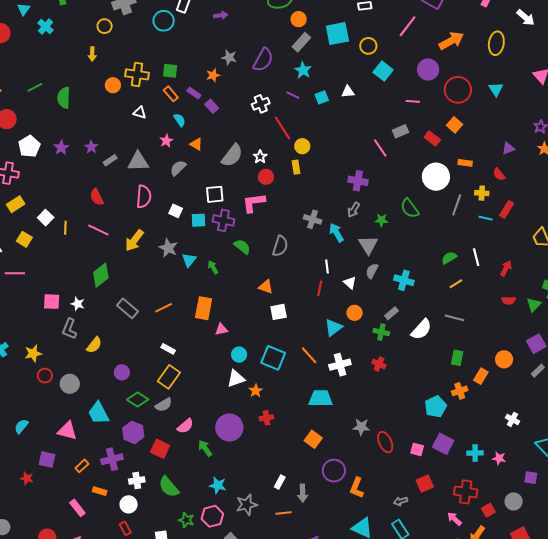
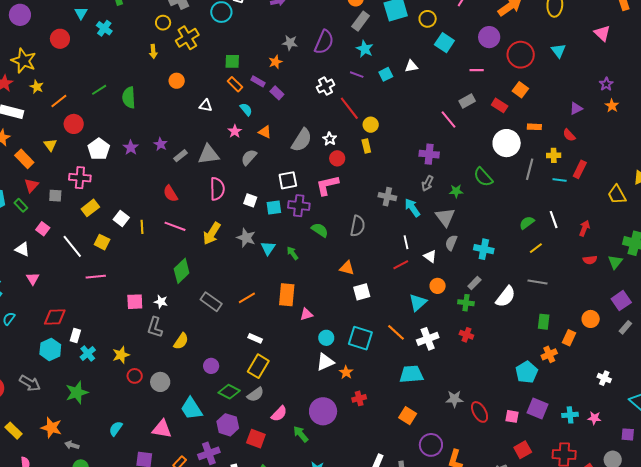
yellow cross: (137, 74) -> (187, 38), moved, turned -35
red line: (320, 288) -> (401, 265), turned 56

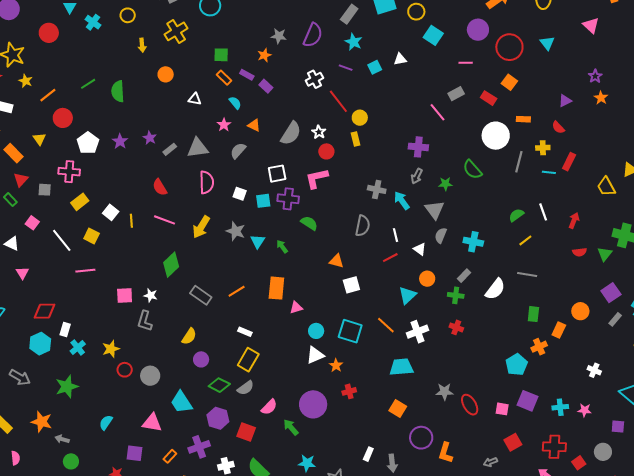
yellow circle: (163, 23) -> (128, 15), moved
gray semicircle: (358, 226) -> (363, 226), moved
yellow semicircle: (181, 341) -> (189, 336), moved

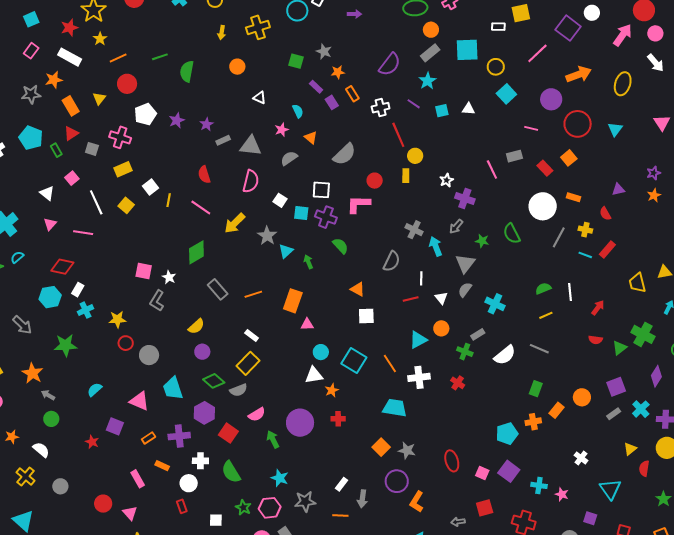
gray star: (279, 36) -> (324, 52), moved
orange rectangle: (224, 78) -> (352, 94), moved
white star: (319, 132) -> (447, 180), moved
pink line: (85, 271) -> (83, 233), moved
gray star: (444, 392) -> (407, 450), moved

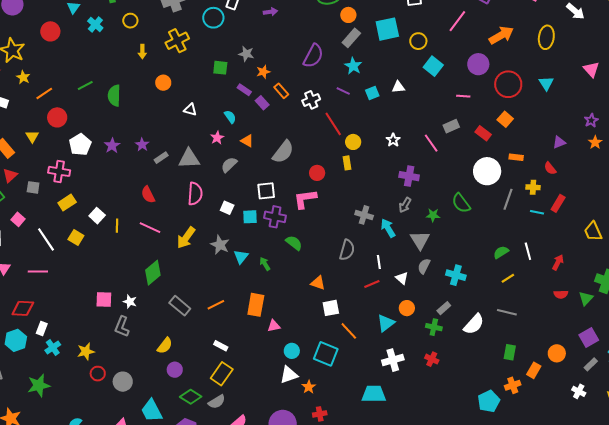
white star: (447, 180) -> (393, 140), moved
orange line: (390, 363) -> (349, 331), moved
white cross: (581, 458) -> (579, 391), moved

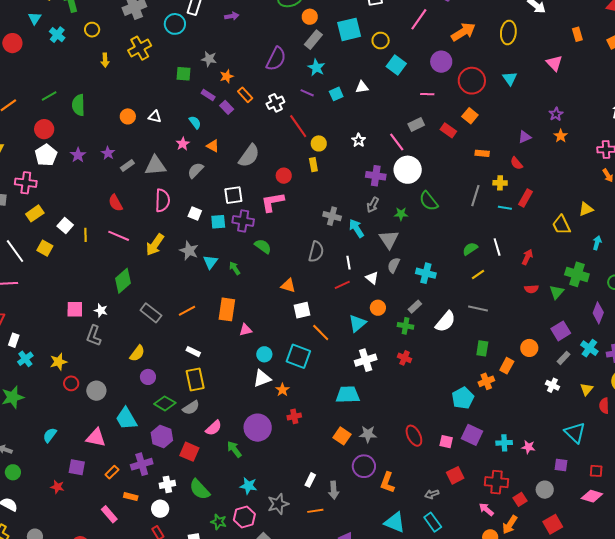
orange circle: (163, 83) -> (128, 116), moved
red circle: (57, 117) -> (44, 129), moved
white circle: (487, 171) -> (408, 170), moved
yellow rectangle: (222, 374) -> (195, 379), turned -45

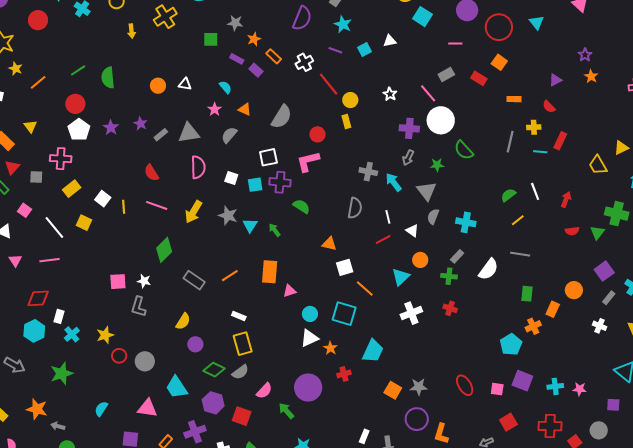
cyan trapezoid: (348, 395) -> (373, 351), moved, turned 120

